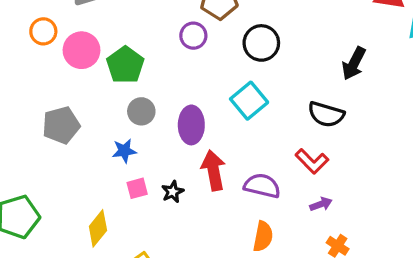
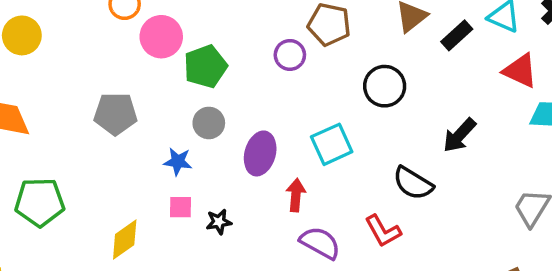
black circle: (261, 43) -> (385, 86), moved
red arrow: (213, 170) -> (296, 195), moved, size x0.7

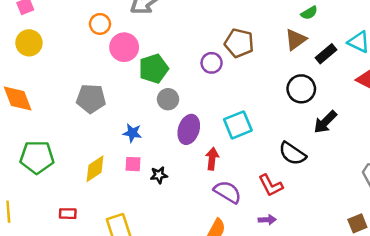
black circle: (385, 86) -> (301, 89), moved
gray circle: (209, 123) -> (168, 99), moved
yellow diamond: (125, 240) -> (95, 169), moved

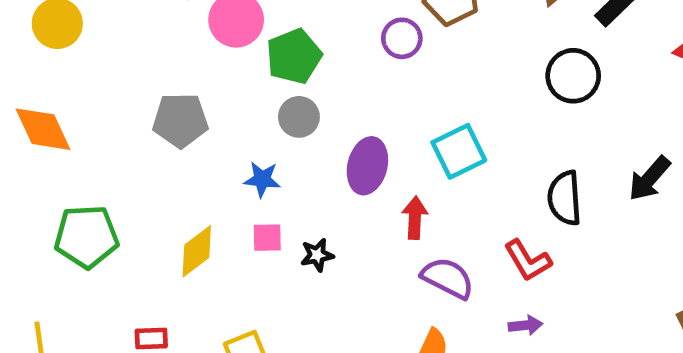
gray circle: (168, 99) -> (299, 117), moved
black arrow: (325, 122) -> (649, 179), moved
black semicircle: (292, 154) -> (565, 198), turned 56

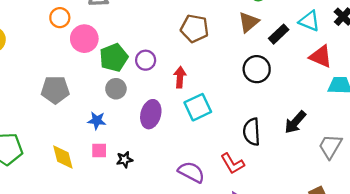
purple circle: (402, 38) -> (146, 60), moved
red arrow: (415, 218) -> (180, 77), moved
yellow diamond: (197, 251) -> (63, 157), turned -68

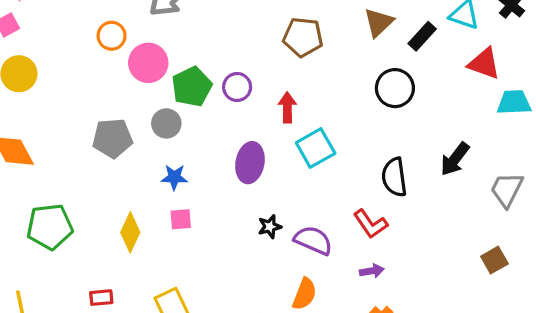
gray circle: (116, 89) -> (166, 123), moved
yellow diamond: (63, 157) -> (130, 232), turned 44
black star: (125, 160) -> (270, 227), moved

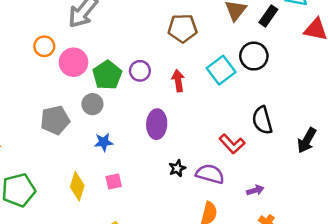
cyan square: (316, 148) -> (221, 70), moved
black arrow: (455, 159) -> (307, 140), moved
pink square: (181, 219) -> (114, 182), moved
red L-shape: (370, 224) -> (232, 144), moved

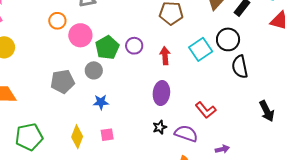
black semicircle: (262, 120) -> (240, 67), moved
purple ellipse: (157, 124) -> (161, 93), moved
black arrow: (307, 140) -> (267, 111), turned -60

